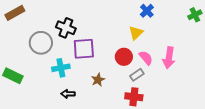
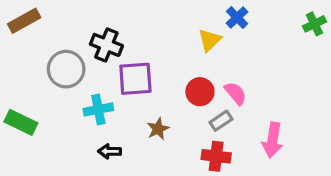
yellow triangle: (136, 33) -> (210, 40), moved
pink arrow: (169, 58) -> (273, 140), moved

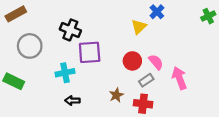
gray circle: (66, 69) -> (30, 46), moved
brown star: (158, 129) -> (116, 95), moved
pink arrow: (273, 140) -> (179, 78), moved, turned 150

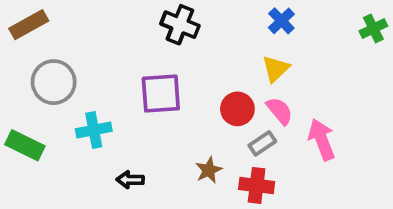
yellow triangle: (139, 27) -> (276, 69), moved
black cross: (70, 30) -> (180, 25), moved
cyan cross: (65, 73) -> (94, 130), moved

